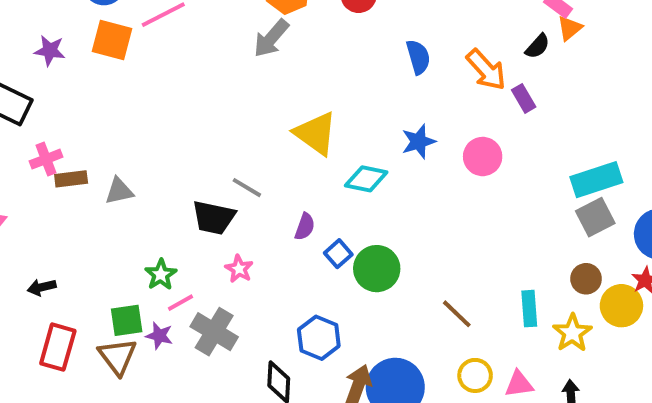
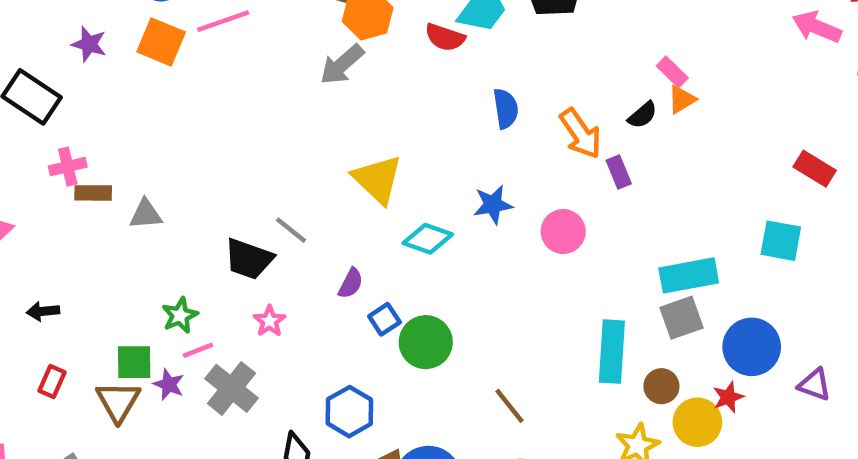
cyan rectangle: (529, 309) -> (612, 352), moved, size x1.5
red rectangle: (58, 347) -> (52, 382), size x0.6

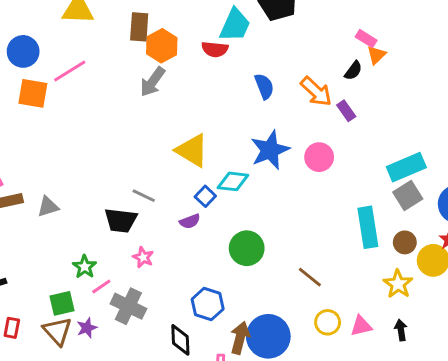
blue star: (493, 205) -> (270, 150), size x1.5
purple semicircle: (351, 283) -> (190, 221), turned 54
blue square: (384, 319) -> (205, 196), moved
purple star: (169, 384) -> (87, 328), moved, turned -30

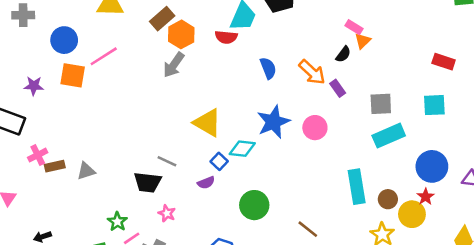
brown rectangle: (139, 27) -> (162, 19), turned 45
gray square: (408, 195) -> (381, 104), moved, turned 30

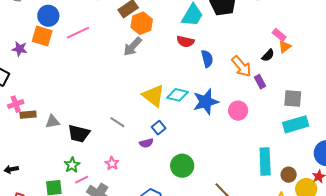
red semicircle: (226, 37) -> (185, 42), moved
orange square: (73, 75) -> (42, 36), moved
cyan diamond: (242, 149) -> (177, 95), moved
black trapezoid: (148, 182) -> (79, 134), moved

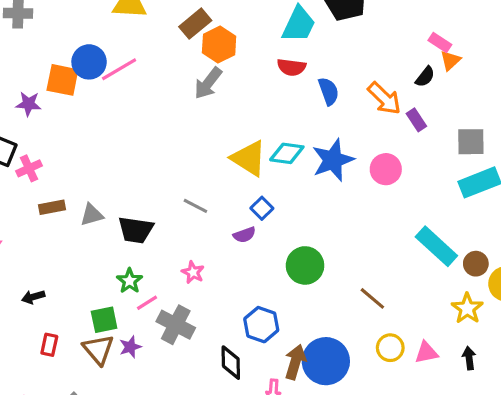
blue circle: (48, 16) -> (89, 62), moved
pink cross: (16, 104) -> (29, 168), moved
cyan rectangle: (265, 162) -> (436, 246), turned -40

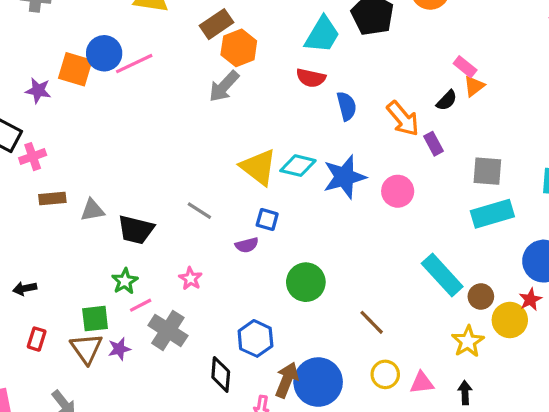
blue square: (262, 208) -> (267, 220), turned -35

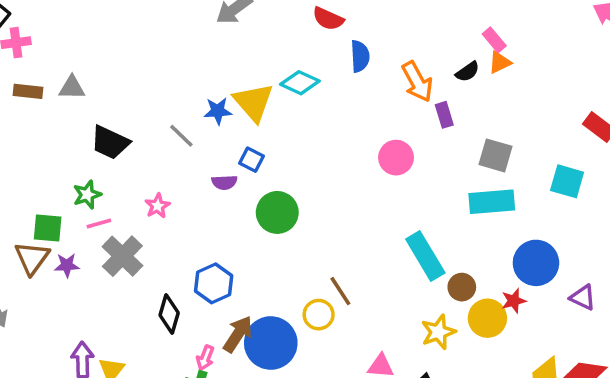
cyan diamond: (298, 166) -> (300, 83), moved
blue star: (344, 177) -> (218, 111), moved, size x0.6
gray triangle: (92, 210) -> (72, 88), moved
green circle: (306, 282) -> (277, 212), moved
yellow circle: (385, 374) -> (319, 315), moved

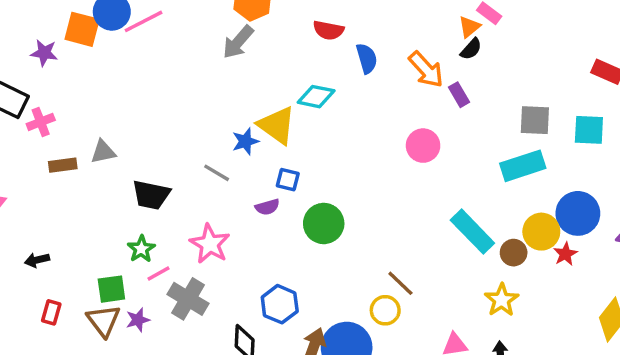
orange triangle: (500, 62) -> (469, 27), moved
gray square: (495, 155) -> (535, 120), moved
pink star: (158, 206) -> (210, 244), size x1.6
yellow circle: (487, 318) -> (541, 232), moved

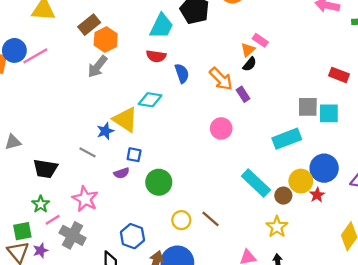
gray square: (535, 120) -> (308, 107), moved
yellow circle: (385, 310) -> (181, 220), moved

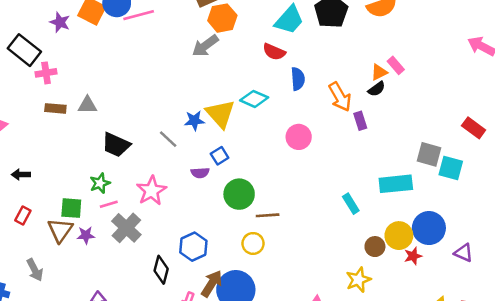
pink circle: (221, 128) -> (299, 137), moved
blue square: (134, 155) -> (220, 156), turned 32
cyan rectangle: (256, 183) -> (351, 204), moved, size x0.6
brown line: (211, 219) -> (268, 215), moved, turned -60

